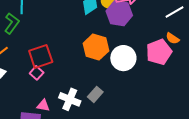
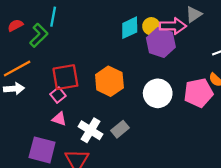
orange hexagon: (96, 47) -> (109, 81), moved
pink triangle: (43, 105) -> (59, 119), moved

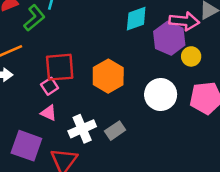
yellow circle: (151, 26) -> (191, 56), moved
white cross: (90, 130) -> (82, 129), turned 30

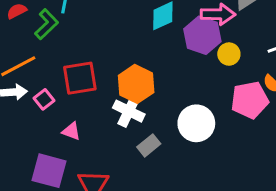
pink square: (50, 86) -> (44, 99), moved
white circle: (161, 94) -> (196, 123), moved
white cross: (82, 129) -> (129, 111), moved, turned -36

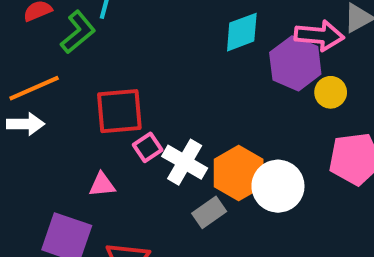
orange hexagon: (136, 84) -> (239, 173), moved
pink square: (44, 99) -> (148, 147), moved
pink triangle: (71, 131) -> (102, 185), turned -30

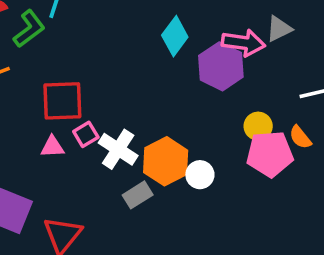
cyan diamond: (242, 32) -> (175, 36), turned -36
yellow circle: (331, 92) -> (258, 126), moved
pink triangle: (102, 185) -> (52, 147), moved
white circle: (278, 186) -> (200, 175), size x0.6

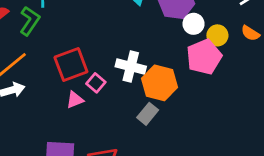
white cross: (118, 149) -> (131, 67), moved
pink pentagon: (270, 154) -> (204, 57), moved
white circle: (200, 175) -> (194, 24), moved

